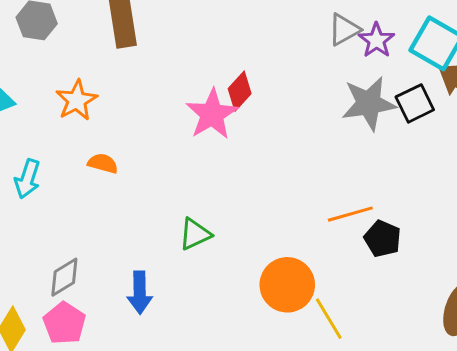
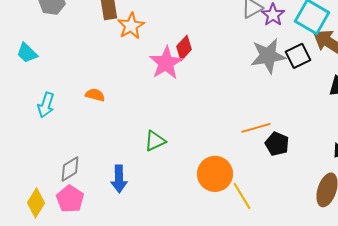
orange star: (77, 100) -> (131, 26), moved

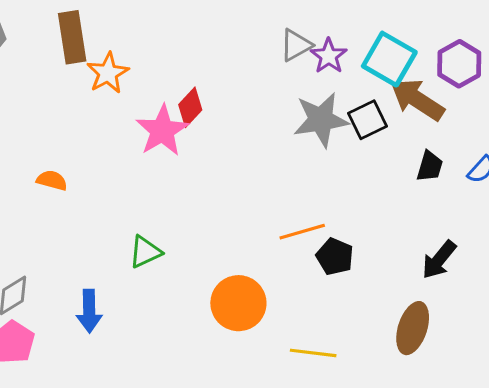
yellow line: (242, 196) -> (313, 353), moved, turned -52

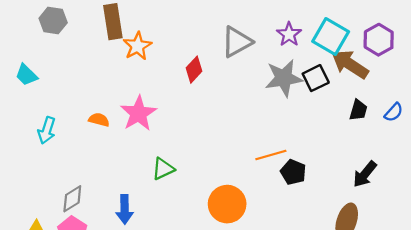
gray triangle: (296, 45) -> (237, 42), moved, size x1.4
pink star: (162, 131) -> (139, 113), moved

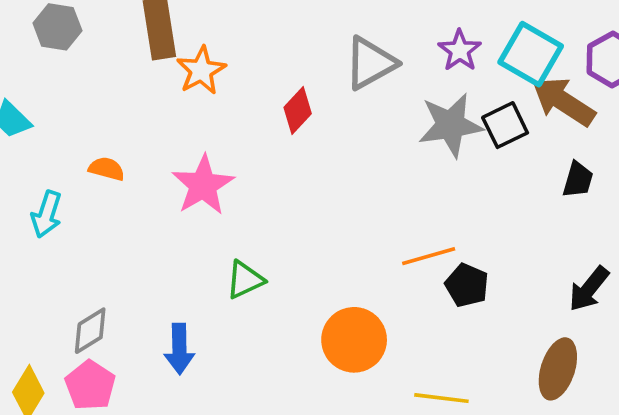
orange semicircle: (99, 120) -> (107, 169), moved

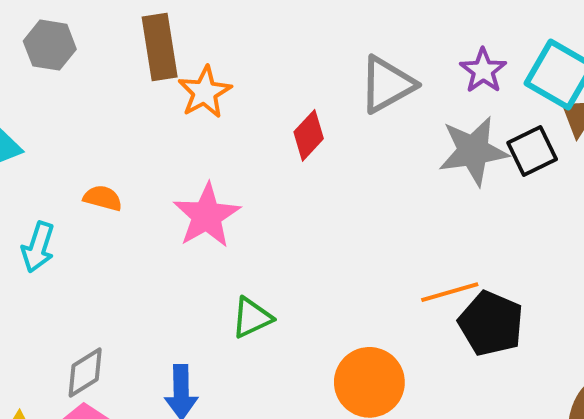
black pentagon: (467, 285) -> (491, 323), size x1.4

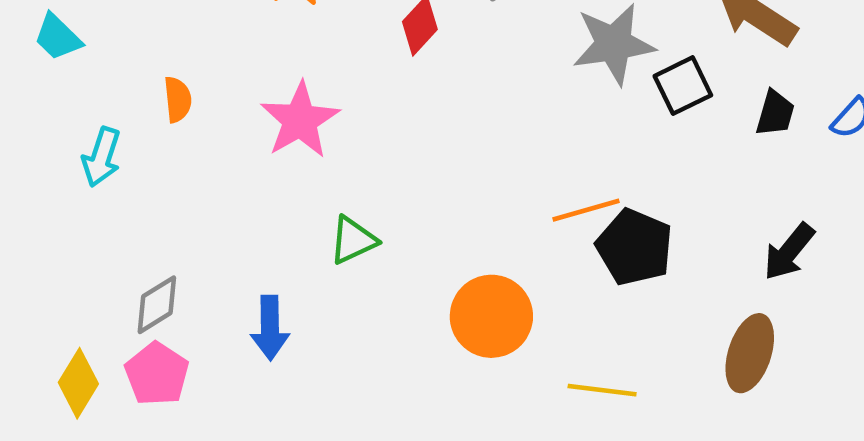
black square: (532, 151) -> (683, 86), moved
orange semicircle: (103, 198) -> (178, 99), turned 69

